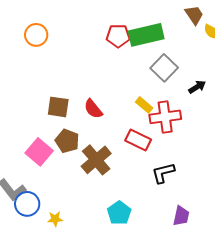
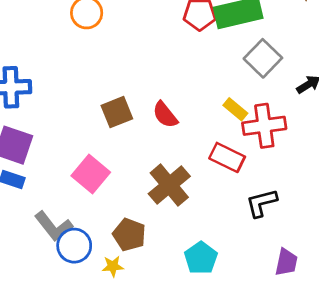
brown square: (58, 107) -> (117, 112), turned -30
brown pentagon: (67, 141) -> (129, 235), moved

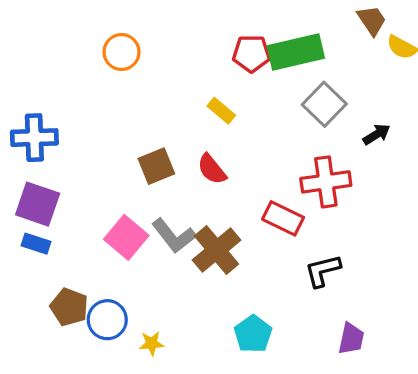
yellow rectangle: (235, 109) -> (221, 111), moved
gray L-shape: (54, 226) -> (174, 236), moved
brown pentagon: (129, 235) -> (69, 307), moved

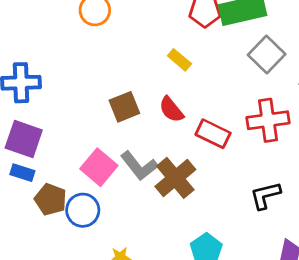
red rectangle: (283, 218) -> (213, 134), moved
brown pentagon: (69, 307) -> (51, 199), moved
blue circle: (107, 320) -> (83, 210), moved

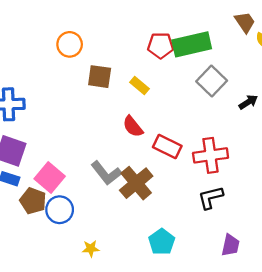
brown square: (124, 107) -> (100, 77), moved, turned 30
red cross: (268, 120) -> (211, 155), moved
pink square: (99, 167) -> (50, 178), moved

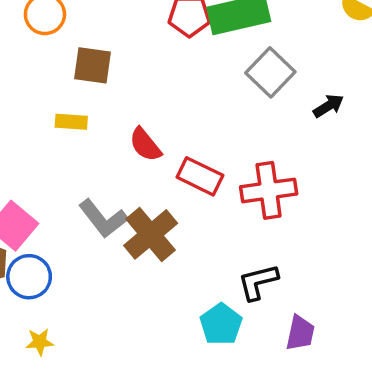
yellow rectangle: (140, 85) -> (71, 122), moved, turned -36
black L-shape: (211, 198) -> (258, 282), moved
cyan pentagon: (162, 242) -> (221, 324), moved
yellow star: (91, 249) -> (40, 342), moved

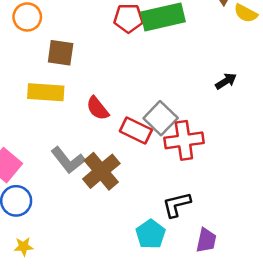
gray square: (270, 72) -> (161, 118), moved
yellow rectangle: (71, 122) -> (46, 92), size x1.6

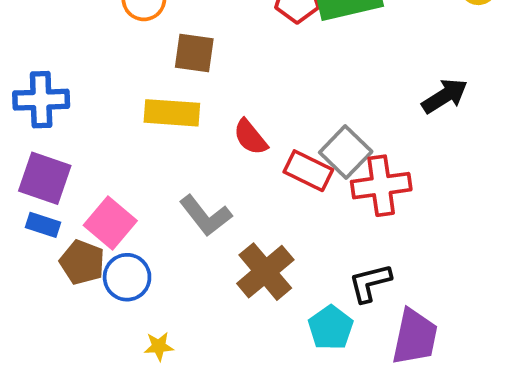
black arrow: (226, 81) -> (445, 96), size x1.4
brown cross: (101, 171) -> (265, 272), moved
purple trapezoid: (206, 240) -> (415, 337), size x1.5
yellow star: (24, 247) -> (159, 346), moved

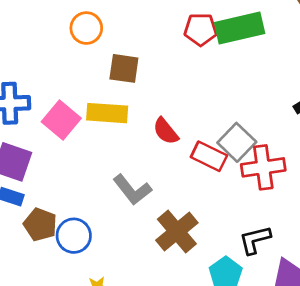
pink square: (110, 223) -> (61, 120), moved

